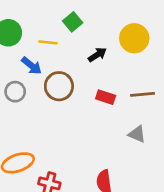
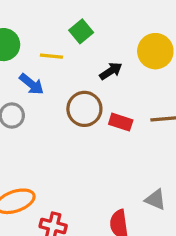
brown circle: (59, 86) -> (84, 109), moved
gray triangle: (137, 134) -> (155, 200), moved

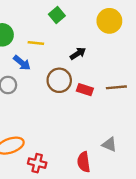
green square: (81, 31) -> (57, 15), moved
yellow circle: (155, 51) -> (109, 21), moved

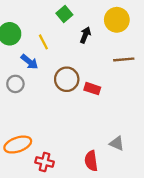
yellow line: (36, 43) -> (43, 42), turned 56
black arrow: (78, 54) -> (85, 35), moved, turned -35
brown line: (116, 87) -> (124, 59), moved

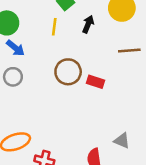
yellow line: (43, 42) -> (54, 27), moved, turned 35
blue arrow: (29, 62) -> (15, 48), moved

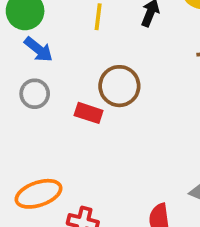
red rectangle: (96, 82) -> (89, 113), moved

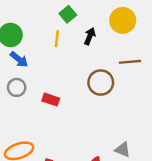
brown circle: (119, 86) -> (101, 83), moved

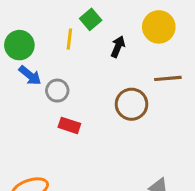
yellow line: (57, 39) -> (69, 39), moved
gray circle: (17, 87) -> (57, 91), moved

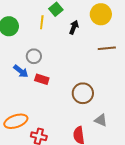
blue arrow: (30, 75) -> (21, 71), moved
brown circle: (132, 104) -> (83, 93), moved

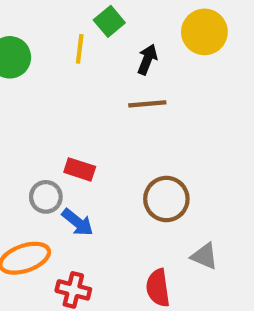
brown line: (107, 48) -> (147, 104), moved
gray circle: (34, 56) -> (46, 197), moved
blue arrow: (21, 71) -> (78, 222), moved

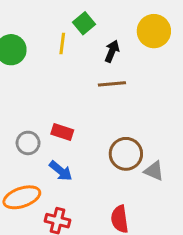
gray circle: (46, 197) -> (28, 143), moved
gray triangle: (204, 256) -> (154, 171), moved

